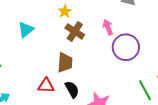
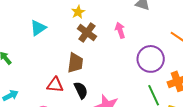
purple circle: (126, 47) -> (151, 59), moved

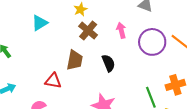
purple circle: (151, 59) -> (152, 42), moved
black semicircle: (81, 90) -> (108, 63), moved

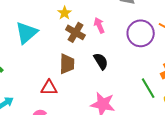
cyan triangle: (40, 23) -> (26, 33), size x1.4
pink arrow: (121, 30) -> (99, 25), moved

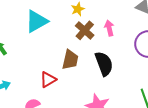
black semicircle: (101, 61) -> (104, 64), size x1.4
red triangle: (49, 88) -> (48, 80), turned -42

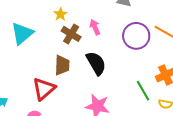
red triangle: (48, 80) -> (44, 89), size x1.4

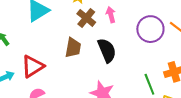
red triangle: (44, 89) -> (33, 66), moved

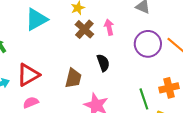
brown trapezoid: (73, 48) -> (73, 78), moved
black semicircle: (107, 50) -> (103, 63), size x0.7

